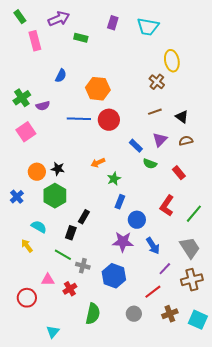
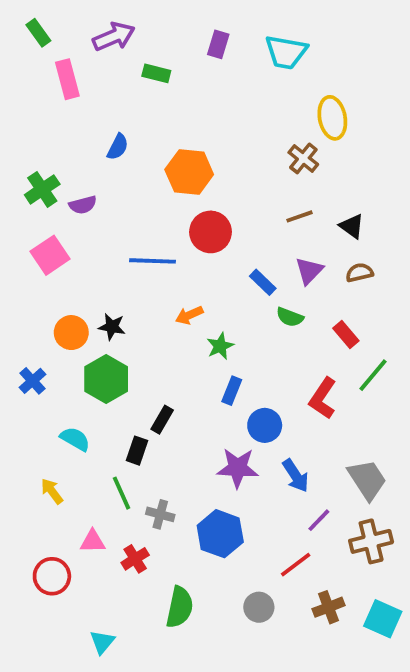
blue line: (79, 119) -> (152, 261), moved
green line: (194, 214) -> (373, 375), moved
yellow arrow: (27, 246) -> (52, 491), moved
green line: (63, 255) -> (122, 493), turned 36

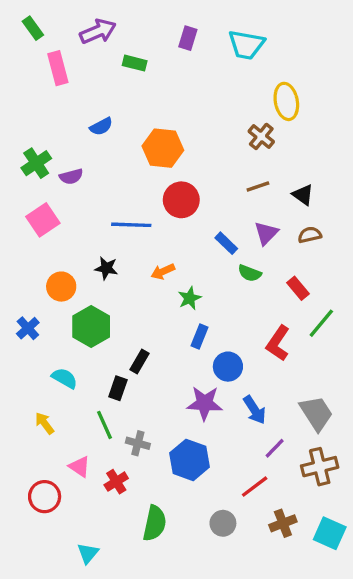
blue semicircle: (118, 147) -> (101, 126), turned 35
black star: (112, 327) -> (106, 268), moved
pink triangle: (93, 541) -> (80, 467), turned 35

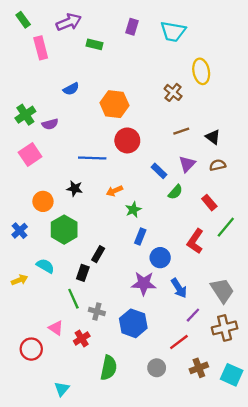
brown cross: (261, 136) -> (173, 92), moved
green semicircle: (250, 273) -> (175, 192), turned -70
yellow arrow: (45, 423) -> (20, 280), moved, turned 105

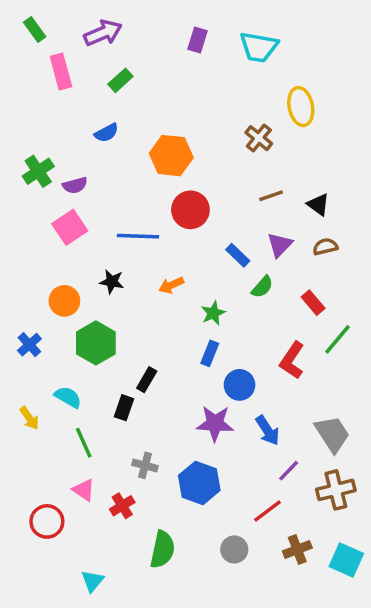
green rectangle: (95, 44) -> (120, 80), moved, turned -56
pink square: (30, 155) -> (70, 227), moved
green star: (133, 210) -> (213, 313), moved
yellow arrow: (20, 280) -> (29, 418), turned 77
green line: (73, 299) -> (84, 443), moved

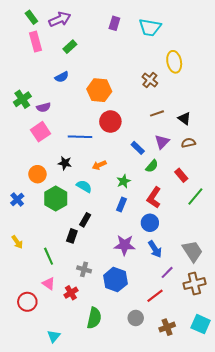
green rectangle: (35, 29) -> (31, 17), moved
red L-shape: (292, 360) -> (154, 197), moved
blue circle: (240, 385) -> (150, 223), moved
cyan semicircle: (68, 397) -> (84, 186), moved
brown cross: (297, 549) -> (167, 327), moved

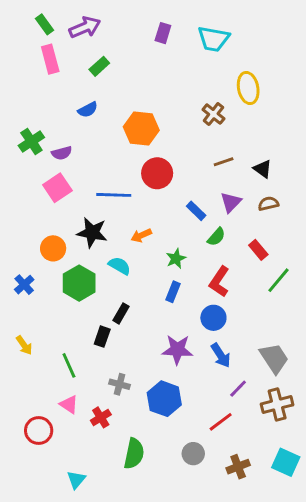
black star: (65, 163) -> (92, 233), size x1.5

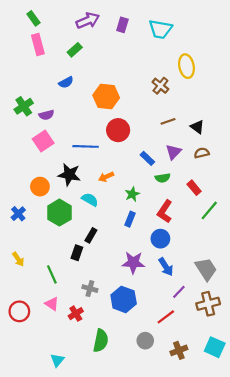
purple arrow: (85, 27) -> (88, 21), moved
green semicircle: (216, 237) -> (163, 178), turned 40
red circle: (39, 430) -> (19, 311), moved

